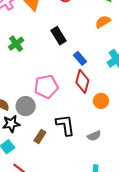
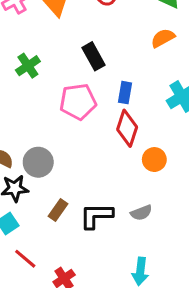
blue rectangle: (80, 58) -> (125, 93), turned 48
pink pentagon: (46, 87) -> (78, 102), moved
black L-shape: (65, 125) -> (96, 216), moved, turned -85

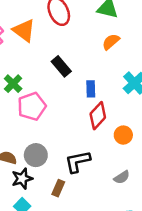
pink pentagon: (78, 102) -> (32, 106), moved
red diamond: (127, 128) -> (98, 116), turned 36
black L-shape: (96, 216) -> (78, 162), moved

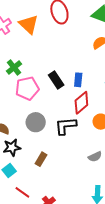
black rectangle: (61, 66) -> (56, 80), moved
gray circle: (36, 155) -> (36, 122), moved
black L-shape: (78, 162) -> (66, 126), moved

